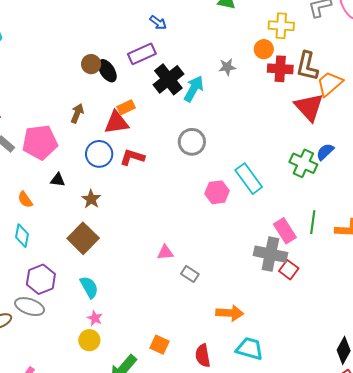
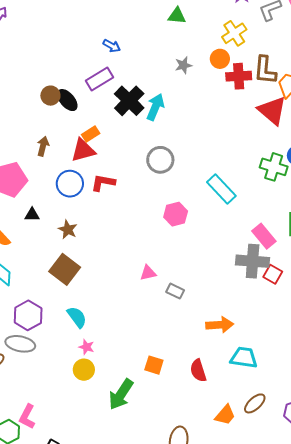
yellow cross: (281, 26) -> (234, 33), turned -30
gray star: (227, 67) -> (183, 65), moved
pink hexagon: (217, 192) -> (176, 214), moved

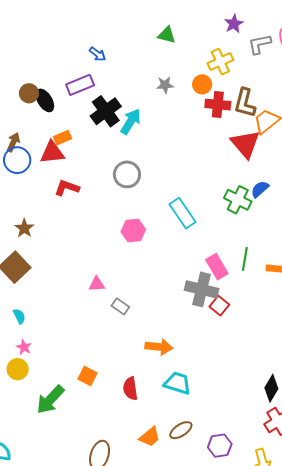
blue circle: (70, 184) -> (17, 160), moved
cyan semicircle: (77, 317) -> (19, 316), size x0.7

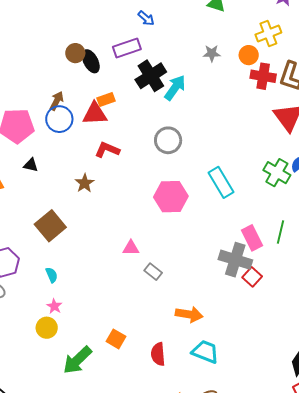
brown star: (24, 228) -> (85, 183), moved
pink hexagon: (133, 231) -> (171, 197), size x1.4

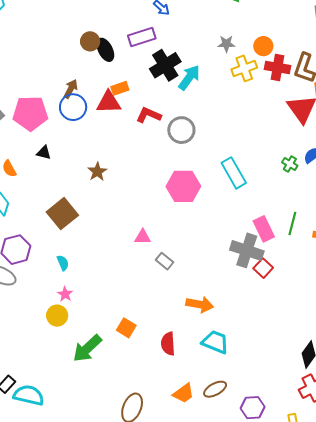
yellow cross: (268, 34) -> (244, 68), moved
red L-shape: (107, 150) -> (149, 115), moved
green cross: (277, 173) -> (290, 164), size x0.6

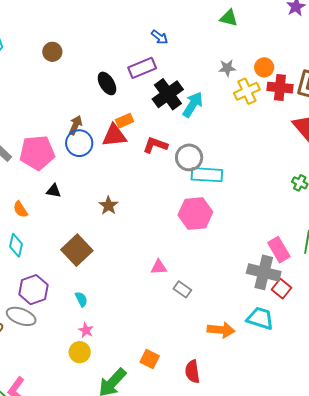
brown circle: (90, 41) -> (52, 52), moved
cyan rectangle: (234, 173) -> (207, 175), moved, turned -52
cyan trapezoid: (215, 342) -> (260, 318), moved

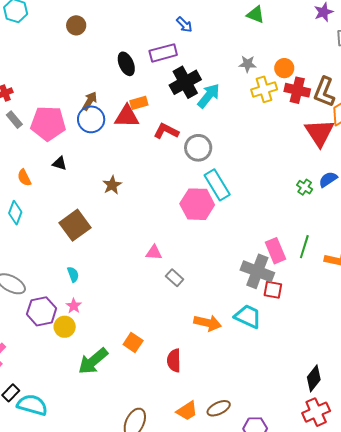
cyan rectangle: (207, 175) -> (217, 185), moved, turned 48
red square: (281, 289) -> (273, 290), turned -36
purple hexagon: (33, 290) -> (42, 311), moved

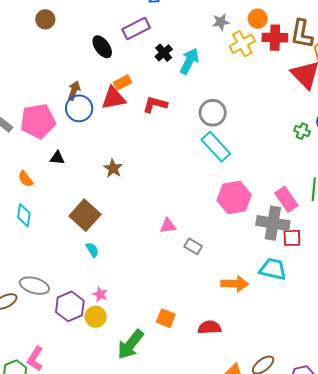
black cross: (185, 82) -> (164, 53), size x0.6
gray circle: (198, 148) -> (213, 113), moved
pink hexagon: (197, 204) -> (234, 198), moved
cyan semicircle: (73, 274) -> (92, 250), moved
red semicircle: (174, 360) -> (210, 327), turned 100

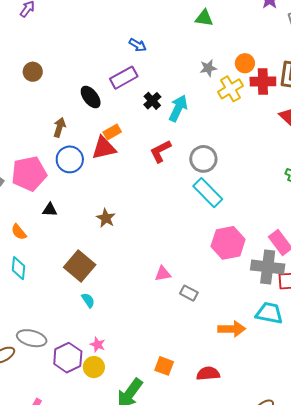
brown arrow: (74, 91) -> (59, 127), moved
red L-shape: (155, 104) -> (160, 151), moved, turned -40

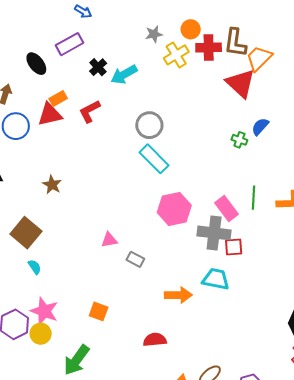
cyan arrow: (178, 108) -> (124, 75), turned -144
red L-shape: (160, 151) -> (90, 111), moved
pink star: (98, 345) -> (44, 311), size x1.8
orange square: (164, 366) -> (99, 311), moved

